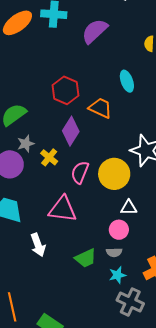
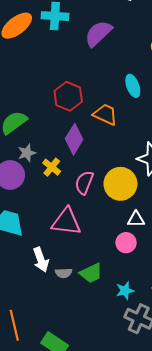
gray semicircle: (114, 252) -> (64, 273), moved

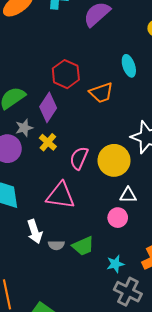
orange trapezoid: (105, 114) -> (101, 93), turned 135
purple diamond: (74, 139) -> (48, 107), moved

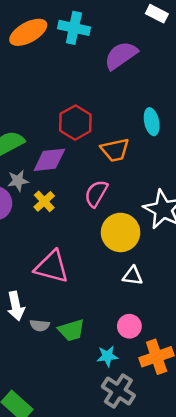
purple diamond: (48, 107) -> (49, 160), turned 44
pink semicircle: (79, 158) -> (96, 193), moved
pink circle: (118, 218) -> (129, 326), moved

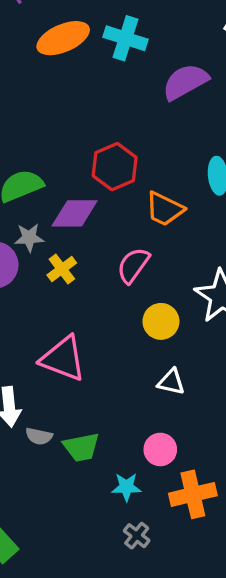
orange trapezoid: (115, 150) -> (165, 209), turned 32
yellow circle: (121, 232) -> (161, 321), size x0.7
gray cross: (118, 391) -> (137, 536), size x0.6

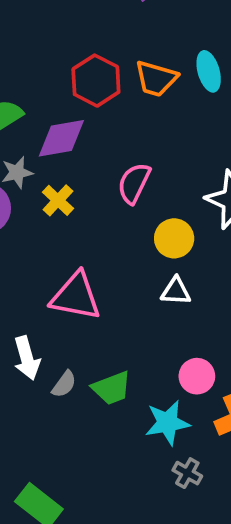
orange trapezoid: (165, 209) -> (156, 79), moved
white triangle: (171, 382) -> (176, 291), moved
gray semicircle: (39, 436) -> (64, 384), turned -56
cyan star: (126, 487) -> (167, 423), size x1.4

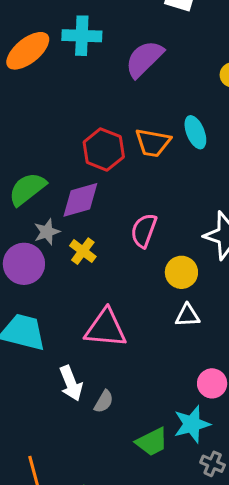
green trapezoid: (112, 388) -> (152, 442), moved

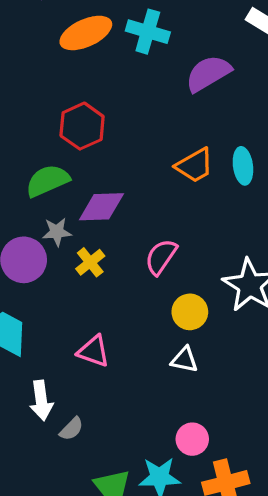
orange trapezoid: (153, 143) -> (195, 165), turned -54
red hexagon: (104, 150) -> (82, 126), moved
pink triangle: (106, 328) -> (94, 351), size x0.7

